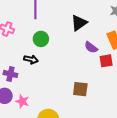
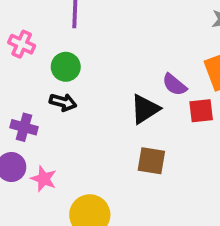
black triangle: (79, 23) -> (145, 109), moved
green circle: (41, 39) -> (66, 67), moved

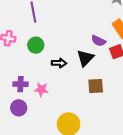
black arrow: (63, 102) -> (59, 63), moved
pink star: (44, 179) -> (41, 89), moved

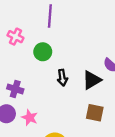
black arrow: (59, 63) -> (62, 78), turned 64
pink star: (41, 89) -> (30, 118), moved

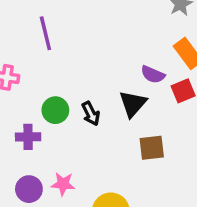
green circle: (43, 52) -> (55, 110), moved
purple cross: (15, 89) -> (28, 137), moved

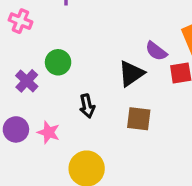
black arrow: (91, 113) -> (87, 106), moved
purple cross: (28, 137) -> (27, 81), turned 30

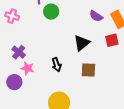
purple semicircle: (156, 51) -> (96, 16), moved
green circle: (58, 62) -> (51, 12), moved
pink star: (49, 132) -> (27, 68), moved

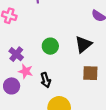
green circle: (51, 12) -> (50, 46), moved
black arrow: (57, 65) -> (46, 80), moved

